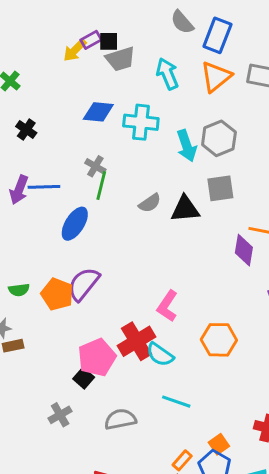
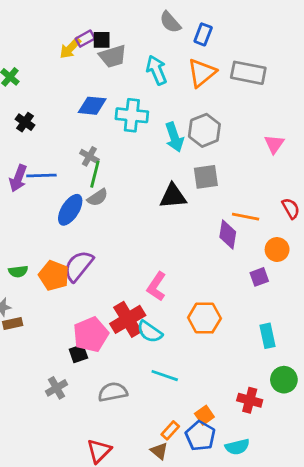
blue rectangle: (217, 35) -> (203, 34), size x0.7
gray semicircle: (150, 203) -> (98, 197), moved
black square: (84, 378) -> (78, 354), turned 30

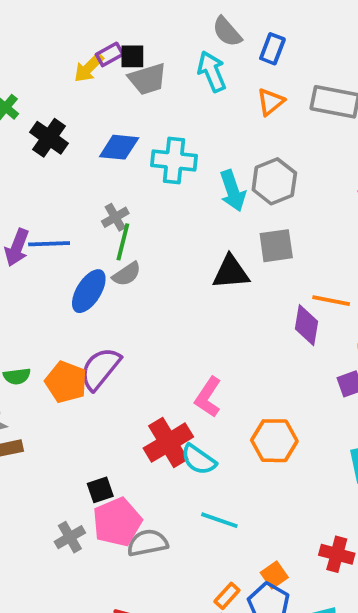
cyan arrow: (157, 70) -> (212, 71), moved
orange triangle: (202, 73) -> (271, 102), size x0.7
black cross: (25, 122) -> (49, 138), moved, size x1.4
gray cross: (89, 156) -> (115, 217), turned 30
pink pentagon: (91, 334) -> (117, 522), moved

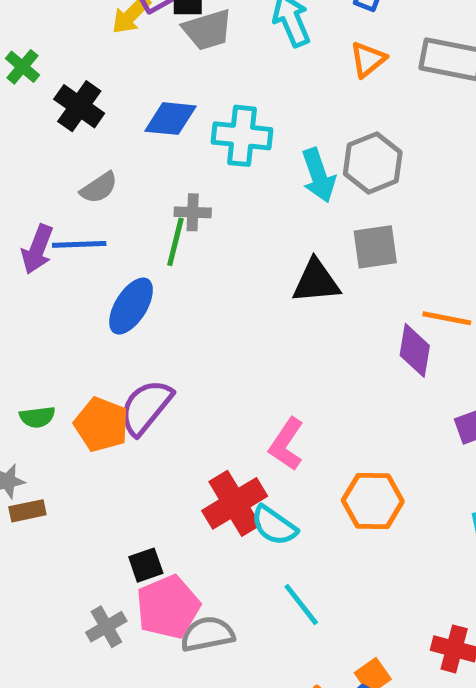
gray cross: (115, 217) -> (193, 212), moved, turned 32
gray semicircle: (127, 274) -> (99, 188), moved
cyan line: (219, 520) -> (301, 605), turned 33

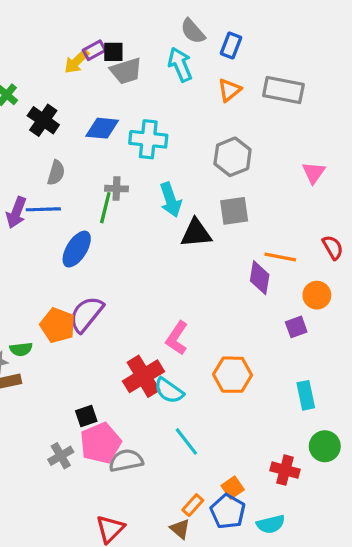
cyan arrow: (318, 175) -> (171, 200), moved
gray semicircle: (99, 188) -> (56, 173), turned -40
green semicircle: (37, 417) -> (21, 349), moved

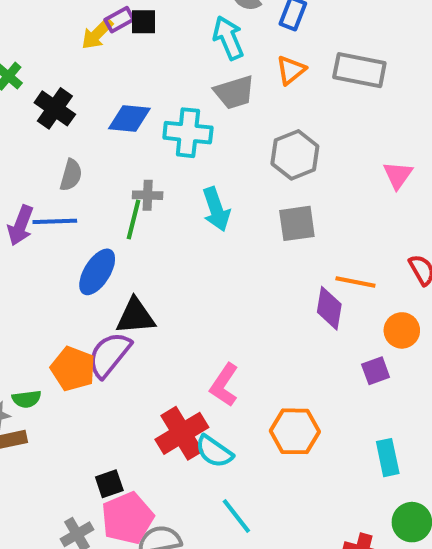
gray trapezoid: (126, 71) -> (234, 92), moved
black triangle: (196, 233) -> (135, 316), moved

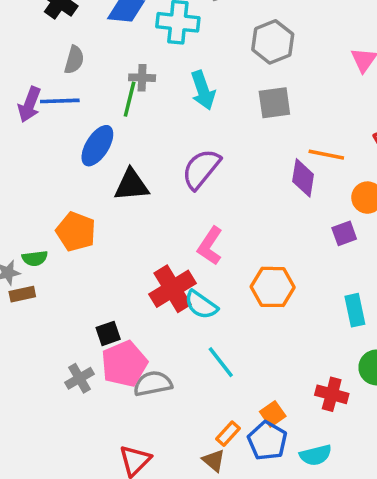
purple semicircle: (109, 355) -> (201, 169), moved

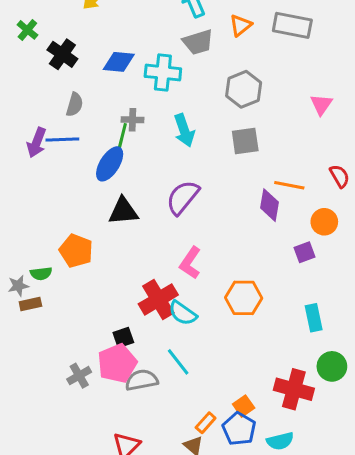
blue ellipse: (97, 146) -> (110, 164), moved
black square: (108, 333) -> (123, 337), moved
cyan line: (221, 362) -> (178, 362), moved
red cross: (332, 394) -> (294, 389), size x1.4

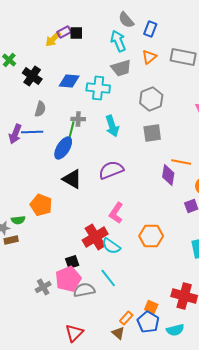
purple semicircle: (183, 197) -> (111, 170), turned 30
black triangle: (123, 211) -> (72, 179), turned 35
orange square: (244, 406) -> (151, 307), turned -32

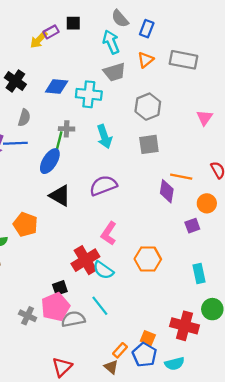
black square: (76, 33) -> (73, 23), moved
gray cross: (43, 287) -> (28, 316), turned -35

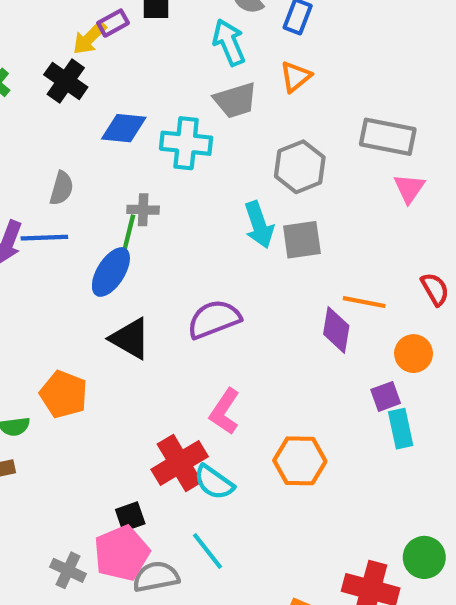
gray rectangle: (183, 60) -> (388, 137), moved
black cross: (15, 81) -> (66, 81), moved
cyan arrow: (104, 137) -> (259, 225), moved
cyan rectangle: (199, 273) -> (401, 429), moved

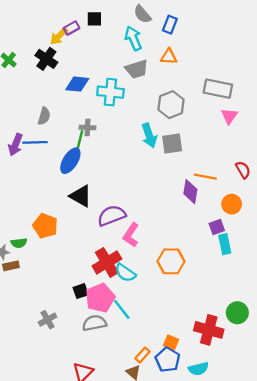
orange triangle: (295, 77) -> (169, 57), turned 42
purple semicircle: (214, 319) -> (112, 216), moved
pink pentagon: (122, 553) -> (100, 298), moved
gray cross: (68, 570) -> (48, 320), turned 36

